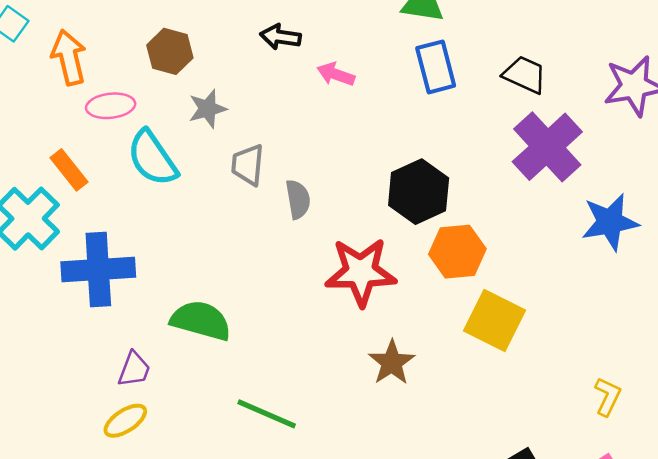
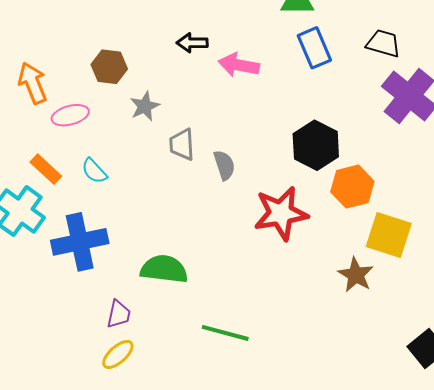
pink arrow: (336, 74) -> (239, 65), size x1.4
cyan semicircle: (152, 158) -> (94, 171), moved, size x0.6
brown star: (392, 363) -> (356, 275), moved

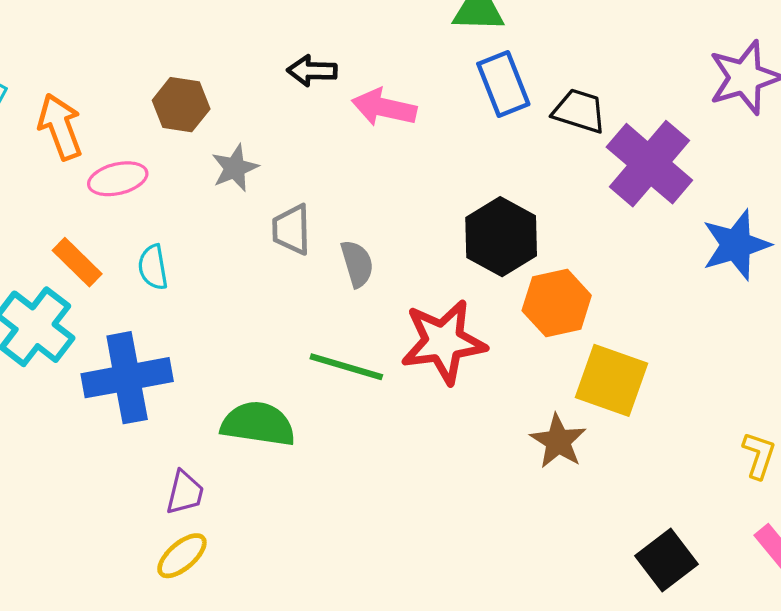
black trapezoid: (383, 44) -> (579, 111), moved
cyan semicircle: (94, 171) -> (153, 267), turned 32
green line: (225, 333) -> (346, 367), moved

